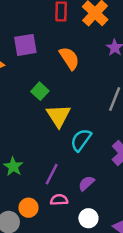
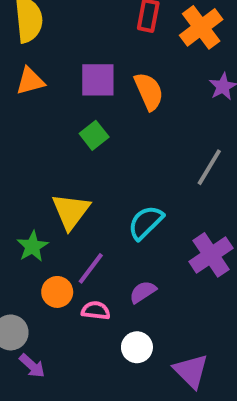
purple square: (25, 45) -> (98, 80), moved
yellow triangle: (59, 116) -> (71, 211), moved
orange circle: (29, 208) -> (57, 292), moved

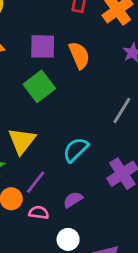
green square: (94, 135) -> (39, 86), size x1.5

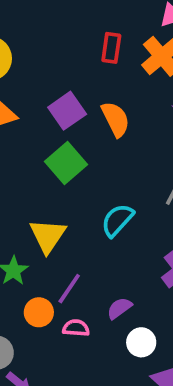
purple square: (43, 46) -> (67, 111), turned -32
cyan semicircle: (76, 150) -> (117, 220), moved
white circle: (68, 239) -> (141, 342), moved

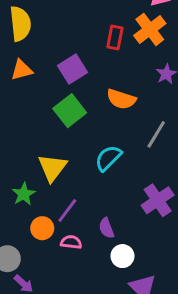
red rectangle: (111, 48) -> (115, 38), moved
orange semicircle: (116, 119) -> (121, 99), moved, turned 132
purple semicircle: (119, 308) -> (106, 228), turned -78

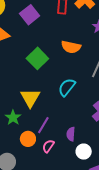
purple square: (73, 69) -> (30, 15), moved
purple semicircle: (106, 228) -> (71, 134), turned 32
pink semicircle: (71, 242) -> (48, 146), turned -56

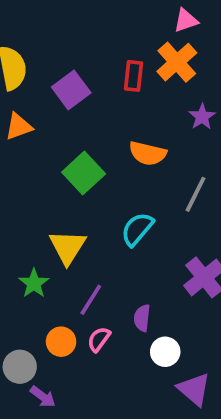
orange circle: (28, 139) -> (61, 342), moved

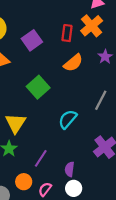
orange semicircle: (148, 153) -> (73, 63), moved, turned -54
yellow triangle: (67, 247) -> (16, 123), moved
pink semicircle: (99, 339) -> (45, 189), moved
white circle: (165, 352) -> (74, 188), moved

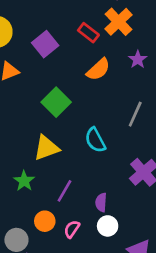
red rectangle: (67, 33) -> (88, 33), turned -56
cyan semicircle: (68, 119) -> (95, 140), turned -66
yellow triangle: (16, 123) -> (46, 148), moved, turned 40

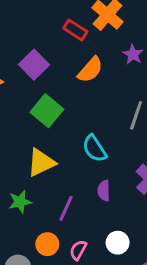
purple square: (45, 44) -> (34, 65), moved
green star: (24, 181) -> (20, 202), turned 30
purple semicircle: (101, 202) -> (104, 191), moved

